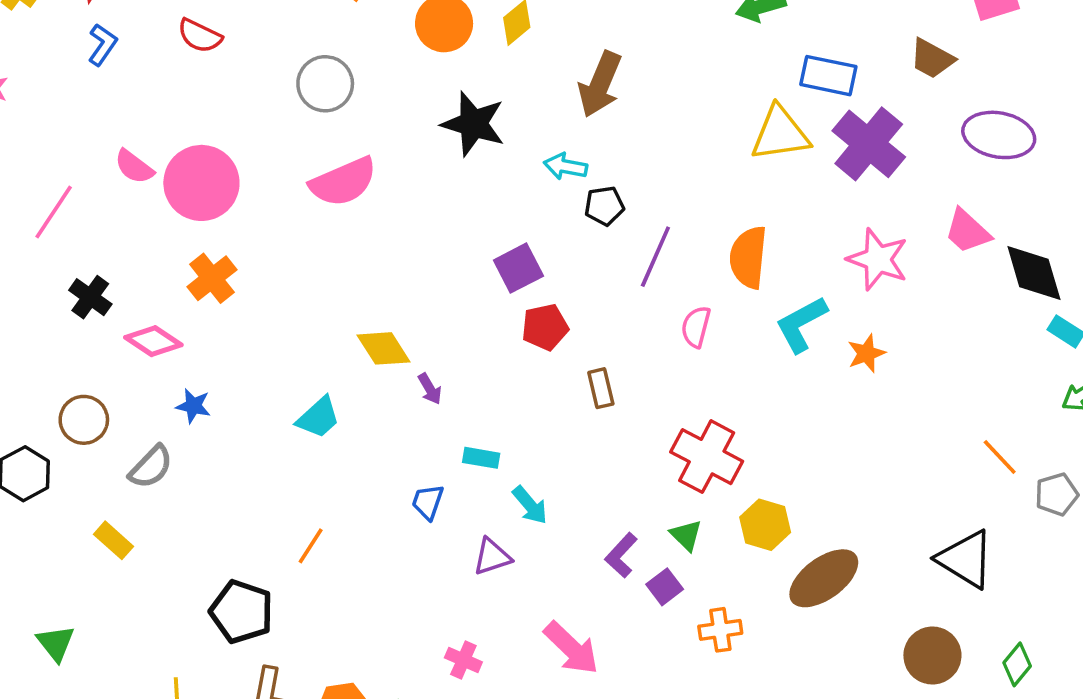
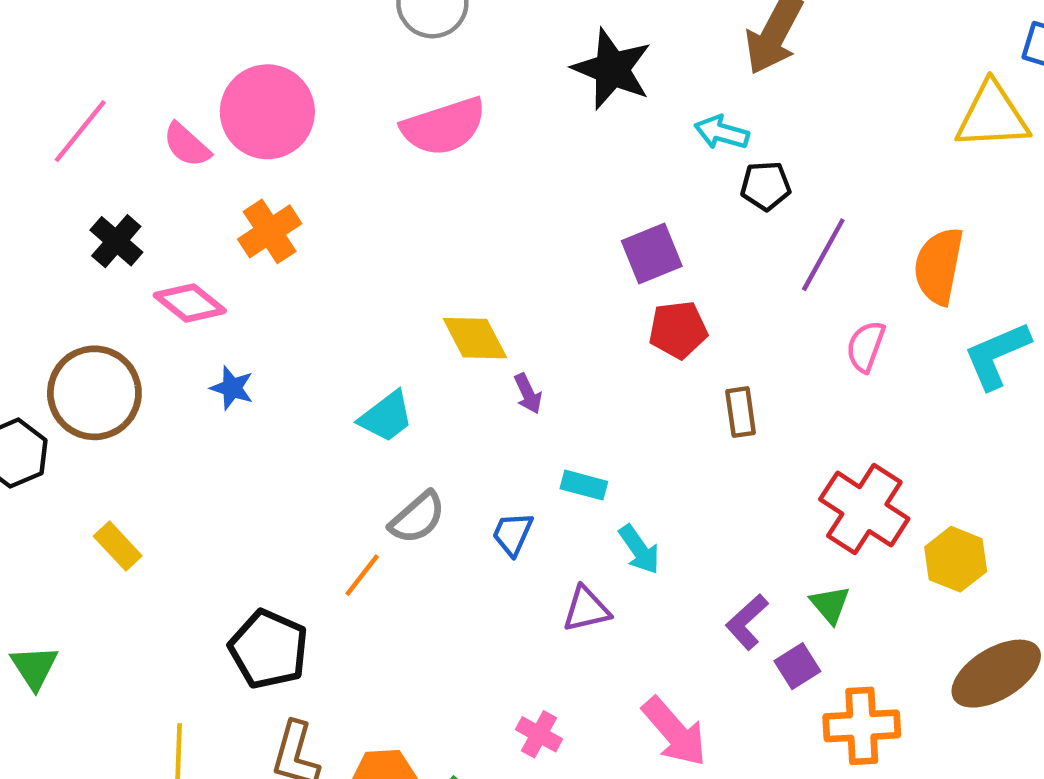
pink semicircle: (134, 167) -> (187, 145), moved
brown circle: (84, 420) -> (94, 393), size x1.5
gray semicircle: (151, 467) -> (417, 518), moved
yellow hexagon: (765, 525) -> (956, 559), moved
orange cross: (720, 630) -> (862, 726), size x1.4

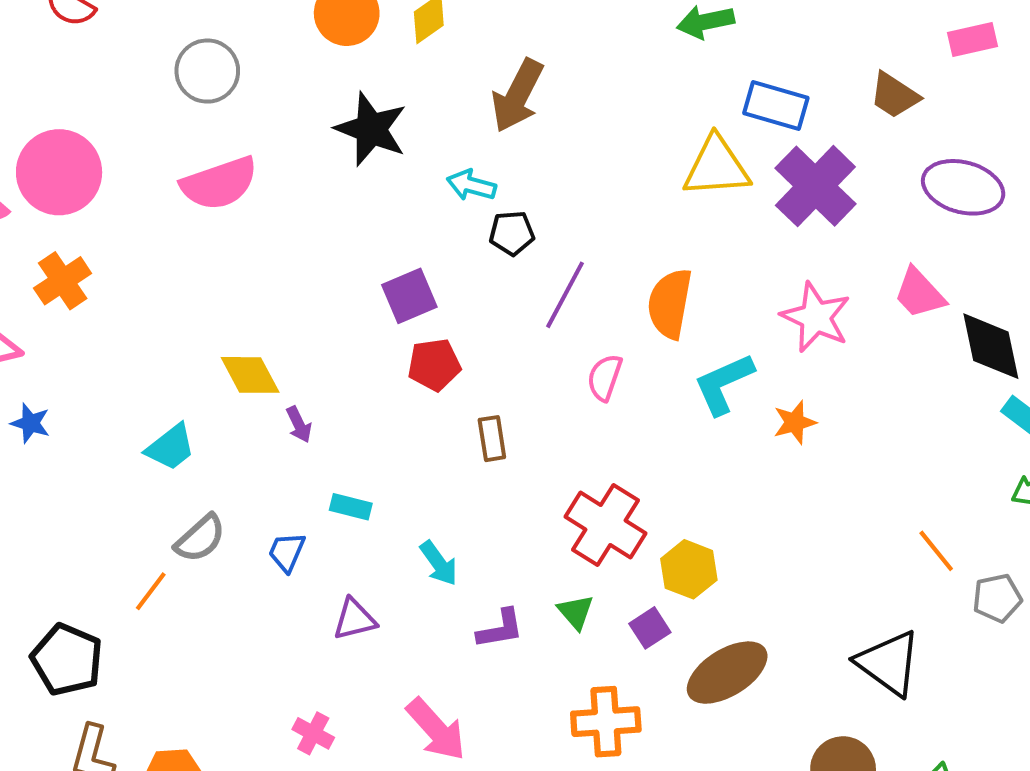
cyan arrow: (639, 549) -> (439, 563), moved
purple L-shape: (747, 622) -> (500, 629), turned -147
purple square: (797, 666) -> (650, 628), moved

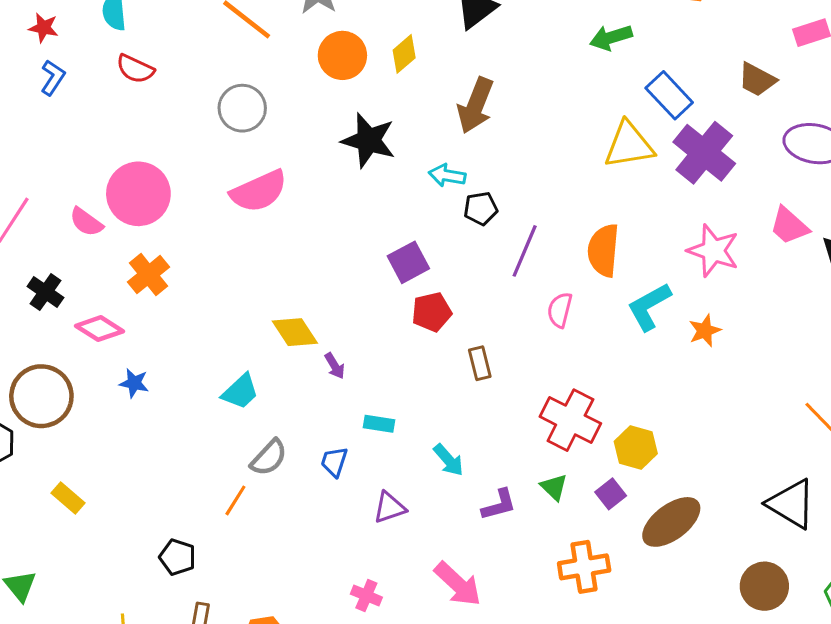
blue rectangle: (776, 105) -> (669, 95), turned 36
black pentagon: (67, 660) -> (177, 557), size x0.7

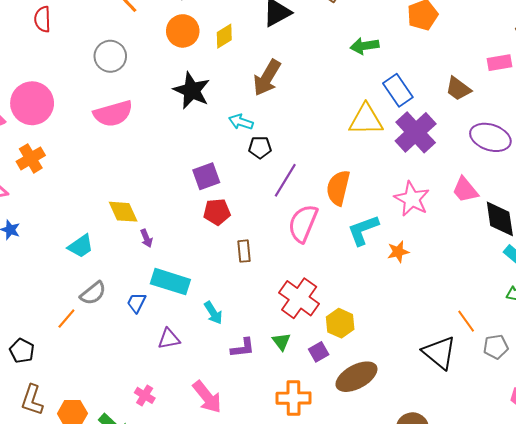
red semicircle: (135, 69) -> (42, 19), turned 55
pink semicircle: (560, 310) -> (303, 223), size x1.6
cyan rectangle: (379, 424) -> (170, 282), size x1.8
black triangle: (791, 504) -> (439, 353), moved

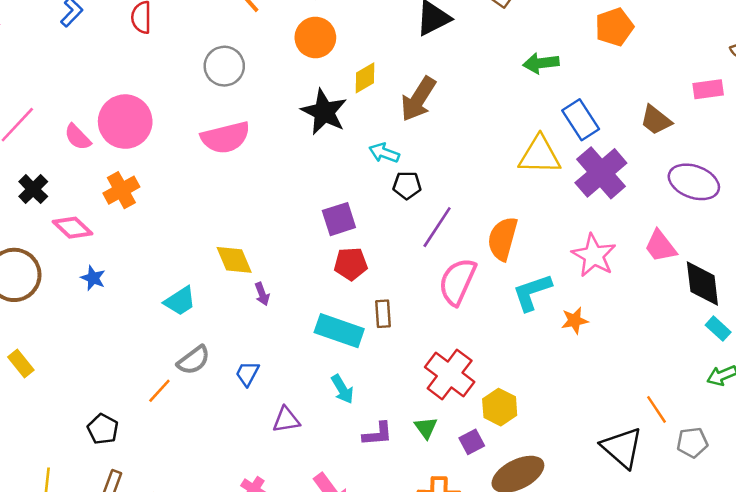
yellow diamond: (224, 36) -> (365, 78), moved
cyan rectangle: (170, 282) -> (339, 331), moved

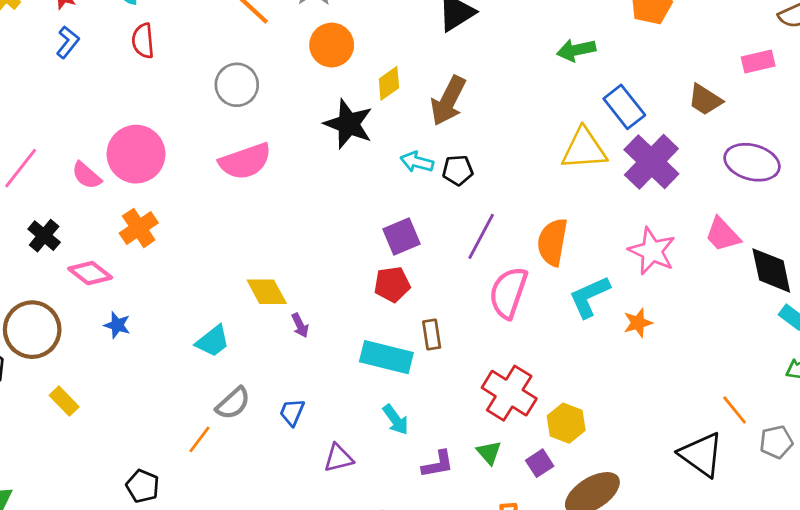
black pentagon: (407, 185) -> (458, 170), moved
purple square: (339, 219) -> (402, 237), moved
yellow rectangle: (21, 363) -> (64, 401), moved

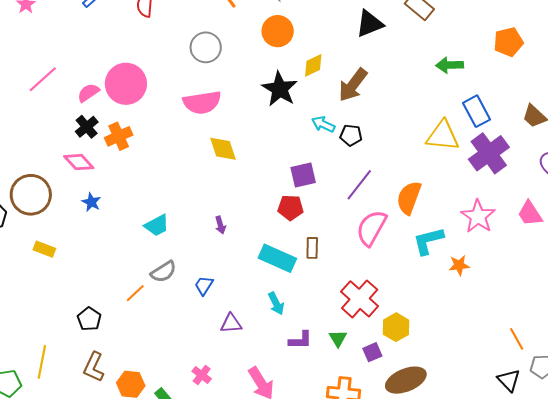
pink semicircle: (87, 175) -> (88, 93), turned 95
black cross: (44, 236) -> (87, 127), moved
yellow diamond: (267, 292) -> (223, 149), moved
yellow rectangle: (64, 401) -> (44, 249), turned -35
black triangle: (701, 454) -> (509, 380), moved, size x0.7

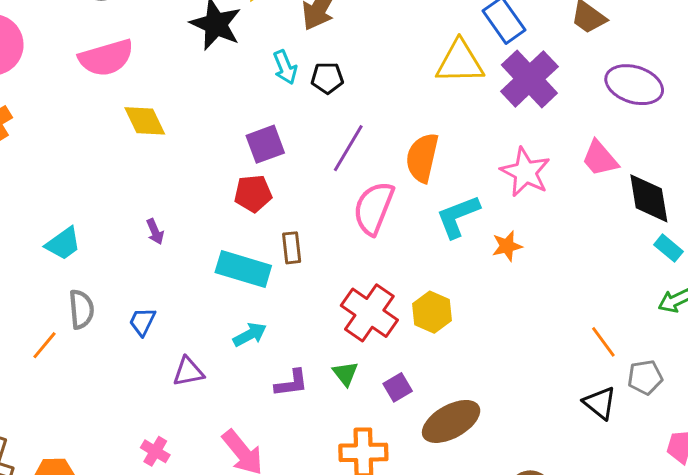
cyan arrow: (323, 124) -> (285, 67), turned -130
gray semicircle: (163, 272) -> (81, 309), turned -56
cyan arrow: (276, 304) -> (250, 335), turned -85
yellow hexagon: (396, 327) -> (432, 312), moved

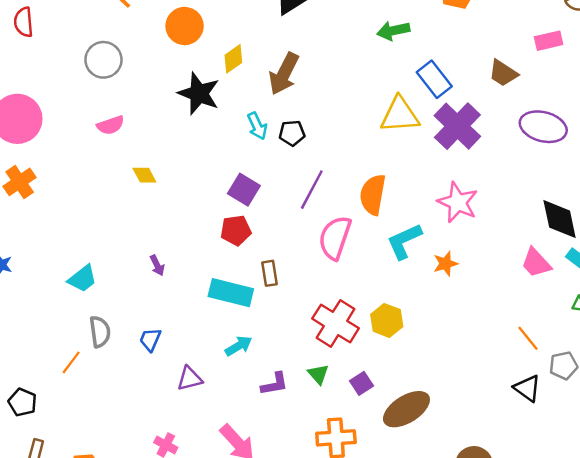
pink semicircle: (106, 58) -> (111, 125), size x0.6
yellow diamond: (145, 121) -> (144, 175), size x0.7
purple square: (265, 144) -> (244, 190), turned -36
pink trapezoid: (600, 158) -> (536, 263), moved

